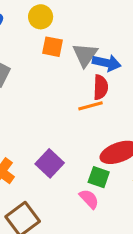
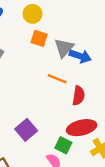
red semicircle: (101, 87) -> (78, 96), moved
orange line: (91, 106) -> (57, 79), moved, turned 30

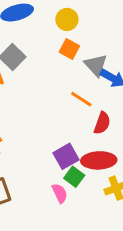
gray triangle: (64, 48) -> (96, 65), turned -35
purple square: (26, 130) -> (66, 156), moved

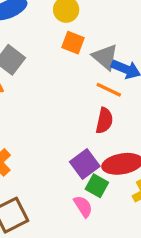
orange line: (81, 99) -> (109, 90), moved
red semicircle: (102, 123) -> (104, 121), moved

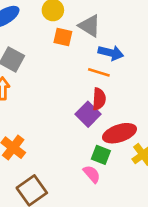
gray triangle: (105, 57) -> (90, 26), moved
purple square: (85, 164) -> (88, 114), moved

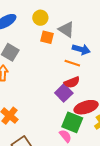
red semicircle: (99, 99) -> (72, 82), turned 63
green square: (101, 155) -> (72, 122), size x1.5

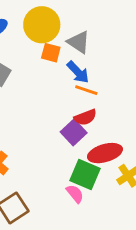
yellow circle: (40, 18) -> (42, 25), size x1.6
blue arrow: (81, 49) -> (78, 72), moved, turned 30

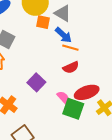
purple square: (74, 132) -> (36, 82), moved
pink semicircle: (75, 194) -> (63, 98), moved

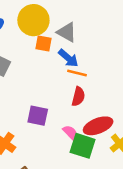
red semicircle: (71, 67) -> (78, 97), turned -49
purple square: (36, 82) -> (38, 116), turned -30

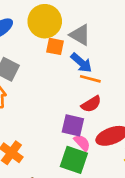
red semicircle: (78, 97) -> (91, 104), turned 42
purple square: (38, 116) -> (73, 125), moved
green square: (83, 146) -> (74, 160), moved

